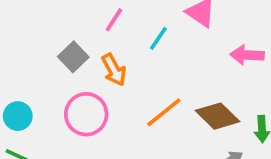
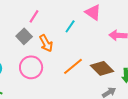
pink line: (114, 20) -> (34, 16), moved

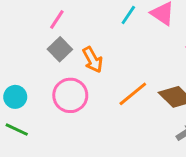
pink line: (34, 16) -> (57, 19), moved
cyan line: (70, 26) -> (128, 15), moved

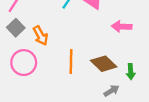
orange line: (133, 94) -> (71, 61), turned -50

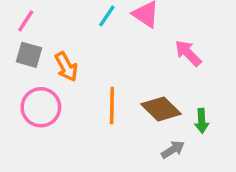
pink arrow: (122, 27) -> (188, 53), turned 42
gray square: (16, 28) -> (29, 55), turned -30

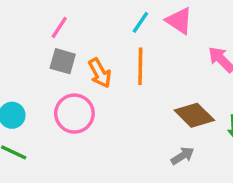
orange line: (112, 106) -> (140, 66), moved
gray arrow: (173, 150) -> (183, 156), moved

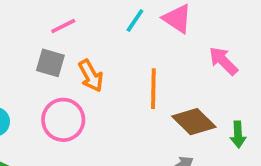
pink line: (59, 27) -> (63, 26), moved, turned 30
orange line: (140, 66) -> (153, 89), moved

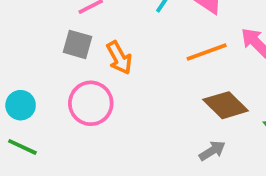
orange line: (153, 89) -> (207, 52), moved, turned 69

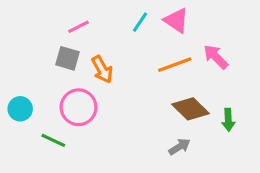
green line: (22, 147) -> (53, 140), moved

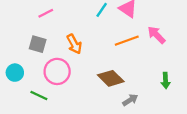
pink line: (79, 27) -> (46, 13), moved
gray square: (67, 58) -> (38, 44), moved
brown diamond: (190, 109) -> (111, 78), moved

